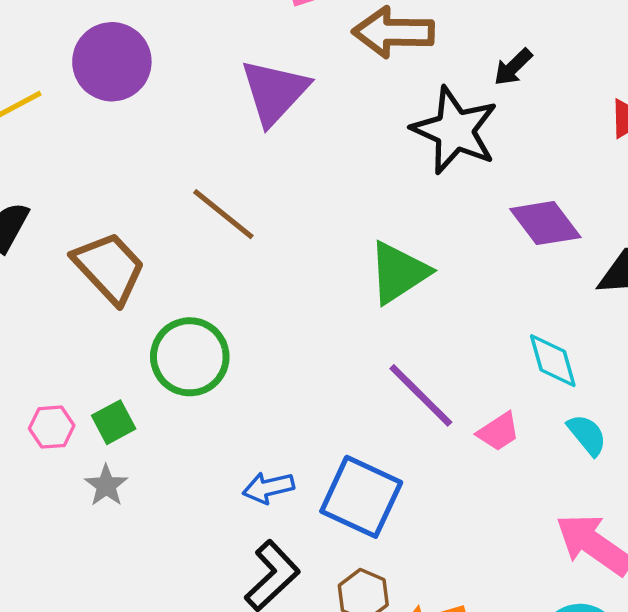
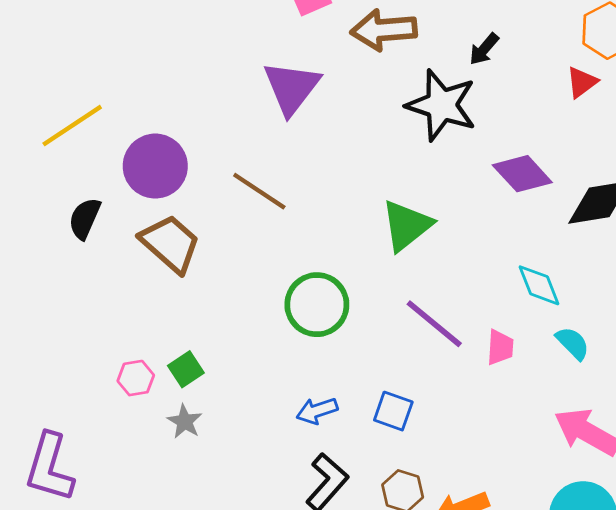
purple circle: (112, 62) -> (155, 166), moved
green circle: (190, 357) -> (317, 305), moved
pink trapezoid: (498, 432) -> (500, 347), turned -48
blue square: (361, 497) -> (393, 411), size x0.6

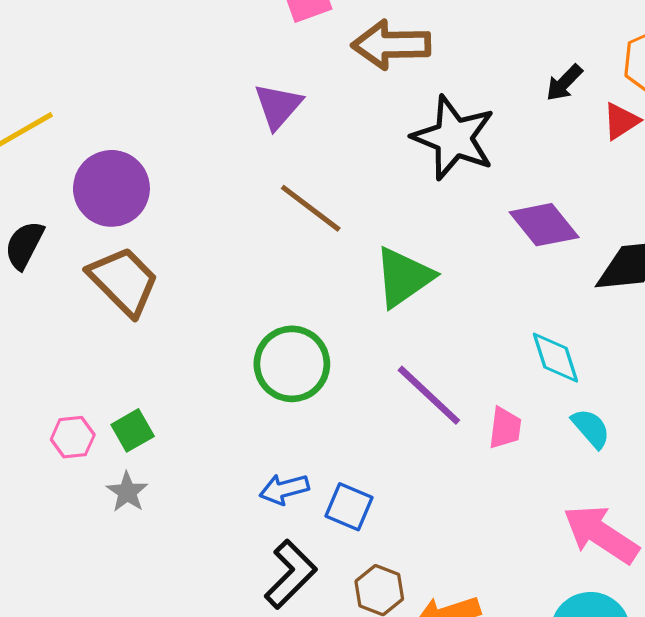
black arrow: (484, 49) -> (564, 83), moved
purple triangle: (292, 88) -> (278, 106), size x0.7
brown line: (259, 191) -> (311, 208), moved
blue square: (393, 411) -> (349, 507), moved

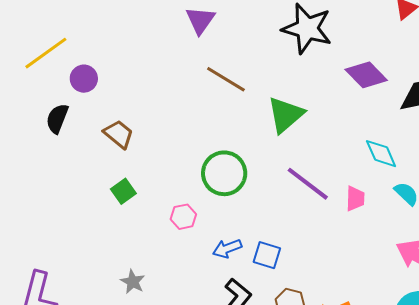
purple circle: (111, 188) -> (84, 79), moved, size x0.6
brown trapezoid: (124, 281) -> (119, 134), size x0.7
green square: (133, 430) -> (123, 191), moved
pink hexagon: (73, 437) -> (183, 217), moved
gray star: (127, 492) -> (133, 282), moved

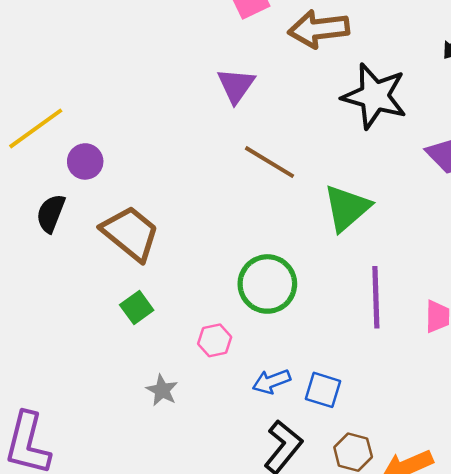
brown trapezoid: (119, 134) -> (130, 233), size x1.5
purple line: (308, 184) -> (376, 297), turned 51
gray star: (133, 282) -> (162, 390), moved

